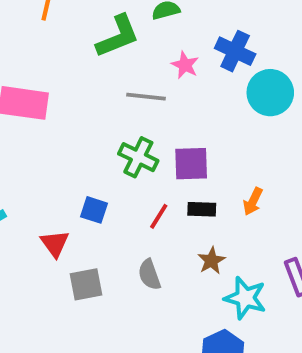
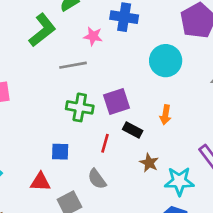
cyan circle: (270, 93) -> (166, 61), moved
black rectangle: (202, 209) -> (133, 130), turned 42
red triangle: (55, 243) -> (40, 182), turned -35
gray semicircle: (149, 275) -> (97, 179), moved

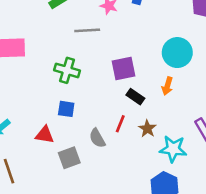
cyan circle: (166, 61) -> (177, 53), moved
green cross: (80, 107) -> (67, 70), moved
red line: (105, 143) -> (120, 124), moved

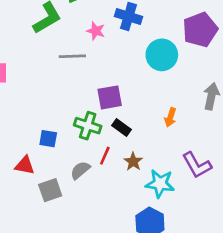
cyan circle: (177, 53) -> (162, 55), moved
green cross: (67, 70) -> (88, 126), moved
orange arrow: (167, 86) -> (170, 117), moved
gray semicircle: (97, 138) -> (80, 170), turned 78

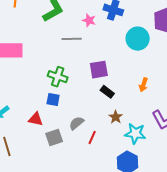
green cross: (88, 126) -> (58, 77), moved
red line: (105, 156) -> (92, 137), moved

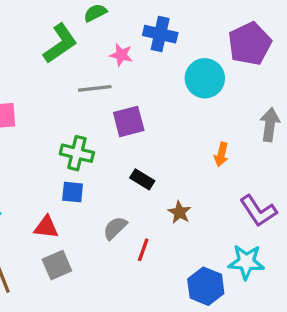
purple square: (99, 70) -> (129, 121), moved
black rectangle: (107, 92) -> (142, 179), moved
cyan star: (135, 134) -> (246, 262), moved
gray square: (54, 138) -> (57, 265), moved

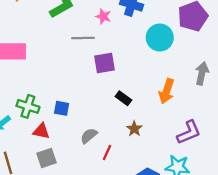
green cross: (77, 153) -> (28, 106), moved
orange arrow: (221, 154) -> (167, 91), size x1.5
black rectangle: (142, 179) -> (123, 98), moved
purple L-shape: (258, 211) -> (189, 132), turned -84

